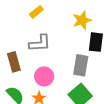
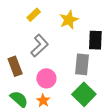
yellow star: (82, 20) -> (69, 20), moved
gray L-shape: (40, 43) -> (40, 46), turned -35

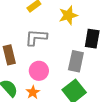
gray L-shape: (40, 46) -> (36, 37), turned -140

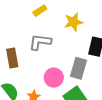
pink circle: (39, 71) -> (54, 78), moved

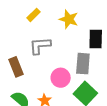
yellow star: (74, 22) -> (69, 19), turned -30

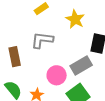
gray rectangle: (83, 64) -> (81, 65), turned 45

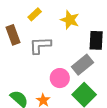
brown rectangle: (15, 57) -> (13, 35), moved

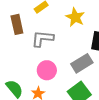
pink circle: (60, 78) -> (47, 70), moved

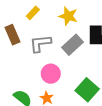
gray rectangle: (82, 63) -> (73, 45), moved

